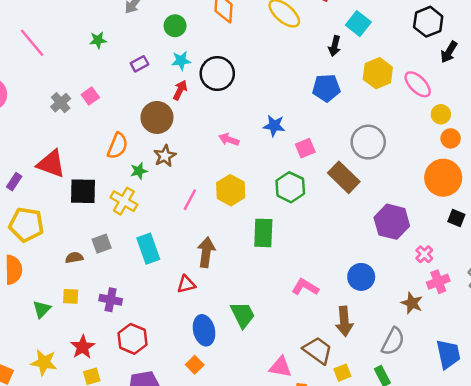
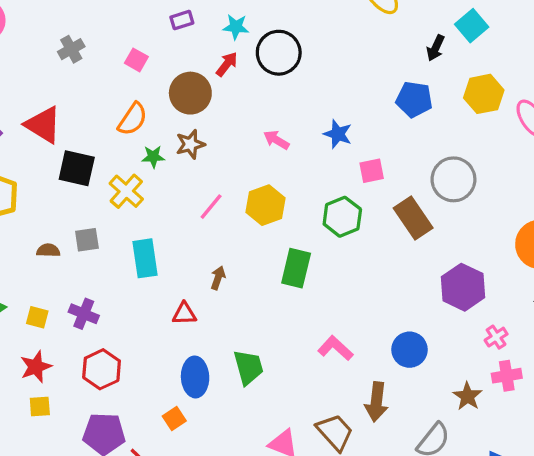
pink square: (90, 96) -> (136, 60), moved, turned -36
brown arrow: (206, 252) -> (218, 278), size x0.6
yellow square: (71, 296) -> (37, 317), moved

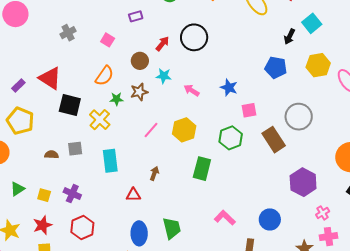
cyan star: (236, 27) -> (164, 76), moved
brown circle: (190, 93) -> (140, 61), size x0.7

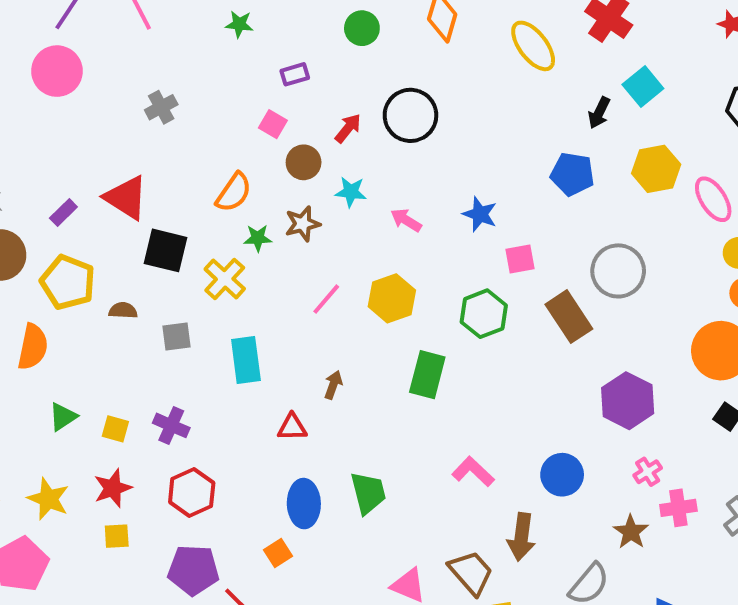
pink square: (108, 40) -> (273, 124), moved
brown semicircle: (52, 155) -> (123, 310), moved
pink cross: (323, 213) -> (648, 472), moved

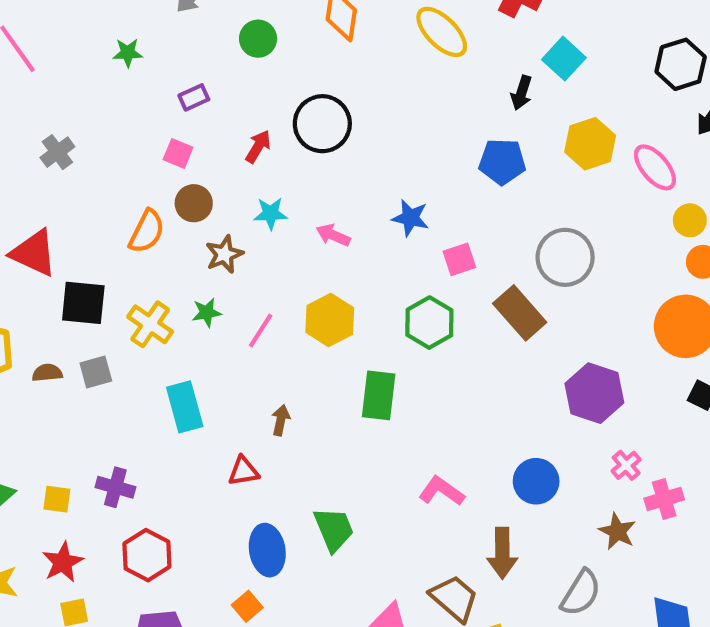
brown circle: (304, 162) -> (194, 203), moved
green star: (258, 238) -> (207, 313), moved
gray square: (176, 337) -> (96, 372), moved

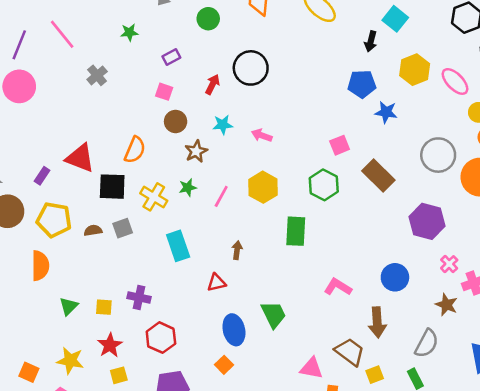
gray cross: (57, 152) -> (97, 75), moved
blue star: (410, 218) -> (386, 112), moved
orange semicircle: (147, 231) -> (135, 150), moved
gray circle: (565, 257) -> (438, 155), moved

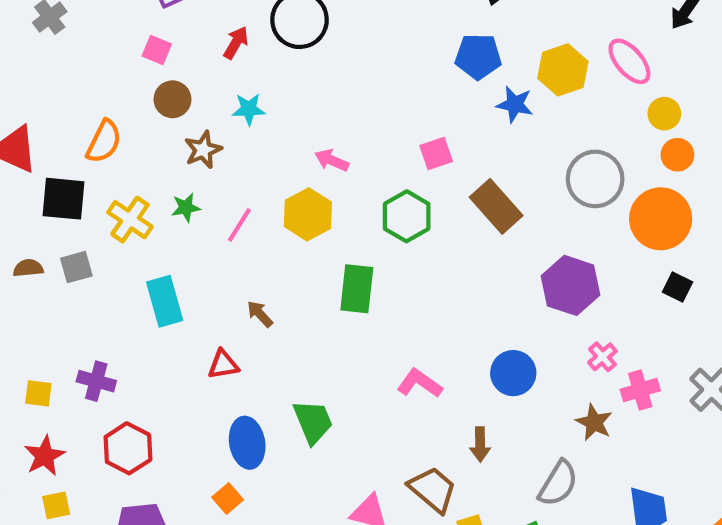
yellow hexagon: (415, 70) -> (563, 70), moved
pink arrow: (262, 135) -> (332, 160), moved
brown arrow: (237, 250) -> (260, 314), turned -54
brown arrow: (377, 322) -> (480, 444), size x0.7

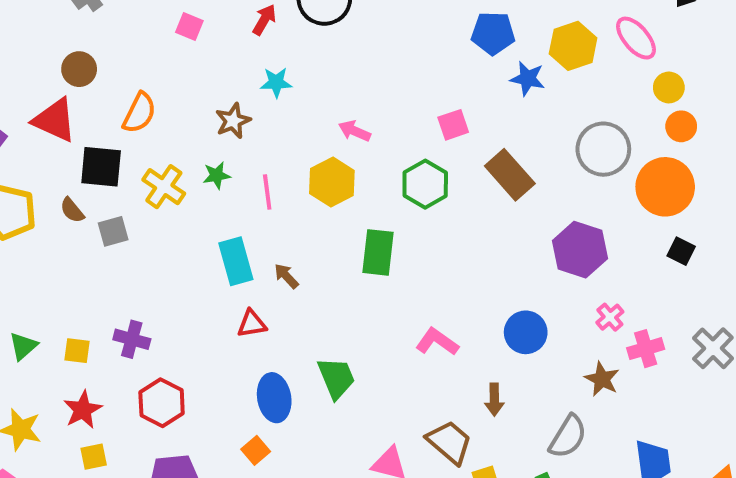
brown circle: (172, 99) -> (79, 69), moved
pink line: (239, 225) -> (267, 192), turned -40
brown semicircle: (28, 268) -> (72, 210), moved, turned -124
cyan rectangle: (165, 301) -> (236, 261), moved

